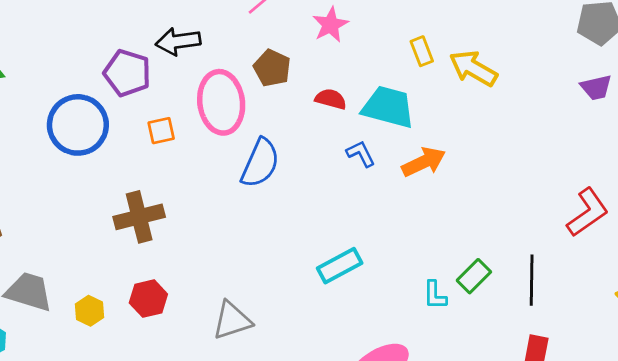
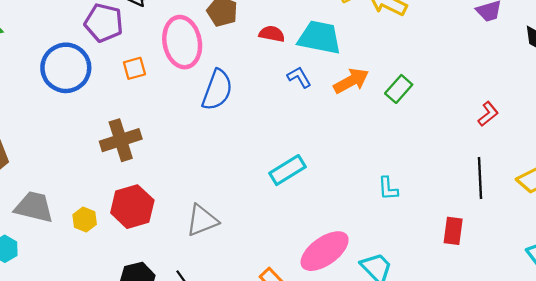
red L-shape: (588, 212) -> (488, 114), size x0.6
green rectangle: (474, 276) -> (399, 89), moved
black line: (532, 280) -> (480, 178), moved
cyan L-shape: (435, 295) -> (388, 188), moved
red hexagon: (148, 299) -> (132, 207), size x1.4

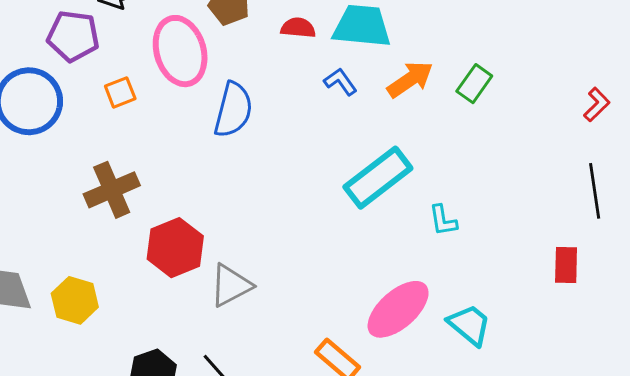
cyan rectangle: (287, 170) -> (378, 178), moved, size x1.4
cyan L-shape: (388, 188) -> (443, 220), moved
red hexagon: (132, 207) -> (175, 248), moved
yellow hexagon: (85, 220) -> (75, 300), size x1.4

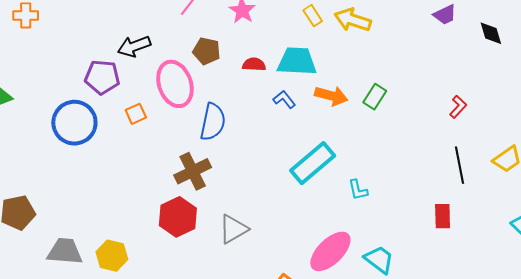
orange arrow: (410, 79) -> (331, 96), turned 52
brown cross: (112, 190) -> (193, 171), moved
gray triangle: (231, 285) -> (233, 229), moved

